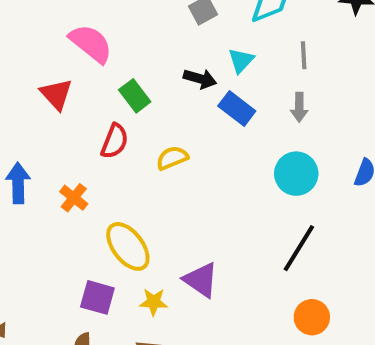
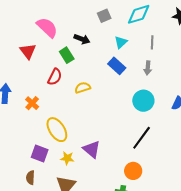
black arrow: (200, 79) -> (82, 39), moved
orange circle: (312, 317) -> (133, 171), moved

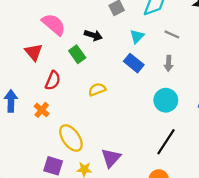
gray line: (152, 42) -> (172, 34), turned -64
red semicircle: (55, 77) -> (53, 81), moved
purple triangle: (92, 149) -> (111, 158), turned 36

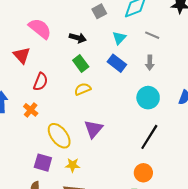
green rectangle: (77, 54) -> (81, 64), moved
purple triangle: (111, 158) -> (93, 129), moved

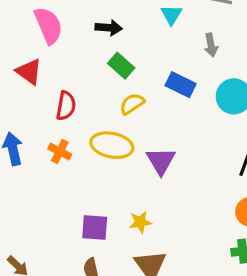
pink semicircle: (40, 29) -> (48, 25), turned 40
blue rectangle: (117, 63) -> (181, 85), moved
gray arrow: (150, 63) -> (211, 45), moved
yellow ellipse: (59, 136) -> (112, 145), moved, turned -30

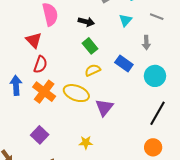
red semicircle: (66, 106) -> (40, 64), moved
orange cross: (60, 152) -> (44, 92), size x1.6
purple square: (95, 228) -> (40, 135), moved, turned 30

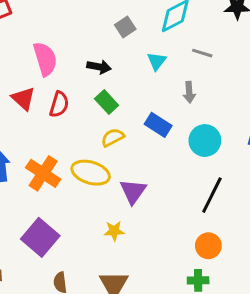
red semicircle: (40, 64) -> (59, 104), moved
purple square: (40, 135) -> (40, 237), size x1.4
yellow star: (86, 142) -> (114, 231), moved

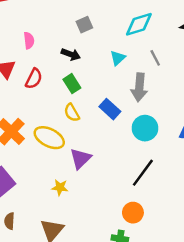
gray square: (125, 27) -> (84, 25), moved
gray line: (202, 53) -> (155, 58), turned 35
pink semicircle: (45, 59) -> (29, 40), size x0.6
gray arrow: (189, 92) -> (139, 87), size x1.6
yellow semicircle: (113, 137) -> (72, 113), turned -102

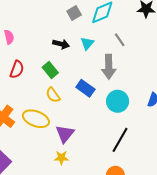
gray square: (84, 25) -> (74, 13), moved
black arrow: (71, 54) -> (61, 44), moved
yellow star: (60, 187) -> (61, 158), moved

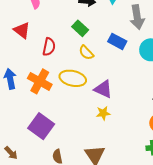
red semicircle: (17, 69) -> (49, 47), moved
purple triangle: (65, 134) -> (103, 89), turned -36

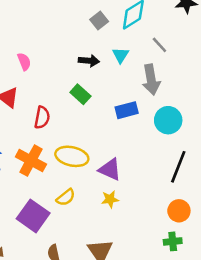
blue rectangle: (117, 41) -> (127, 110), turned -42
yellow semicircle: (86, 53) -> (66, 197), moved, turned -84

